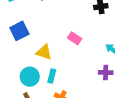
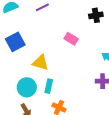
pink rectangle: (75, 38) -> (71, 39), moved

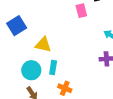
pink rectangle: (71, 39) -> (81, 11), moved, turned 48

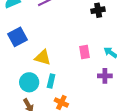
pink rectangle: (81, 11) -> (84, 52), moved

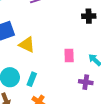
yellow triangle: (43, 57) -> (27, 45), moved

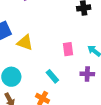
cyan rectangle: (32, 79) -> (52, 76), moved, turned -56

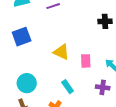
yellow triangle: (25, 43) -> (61, 52), moved

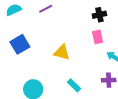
pink rectangle: (86, 61) -> (98, 37), moved

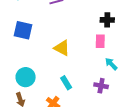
blue square: (20, 44) -> (23, 30), turned 30

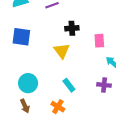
black cross: (107, 20) -> (72, 28), moved
yellow triangle: (62, 48) -> (62, 51), turned 30

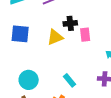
pink rectangle: (99, 41) -> (85, 35), moved
yellow triangle: (62, 51) -> (55, 37), moved, turned 48

